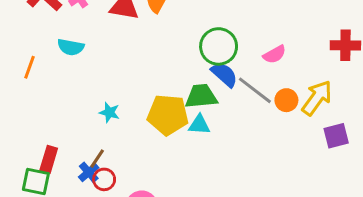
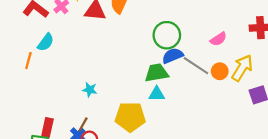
cyan semicircle: (71, 47) -> (46, 42), moved, turned -60
pink semicircle: (275, 54) -> (218, 39), moved
blue semicircle: (224, 75) -> (173, 56), turned -60
yellow pentagon: (168, 115) -> (130, 117), moved

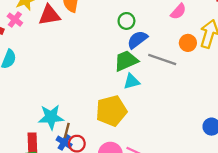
green circle: (167, 35) -> (126, 21), size x0.6
gray line: (196, 66) -> (162, 60), moved
cyan star: (90, 90) -> (51, 117), moved, size x1.6

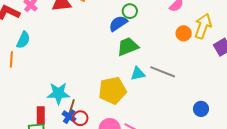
blue semicircle: (137, 40) -> (118, 23), moved
gray line: (162, 60) -> (163, 72), moved
cyan triangle: (132, 81) -> (138, 74), moved

